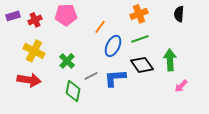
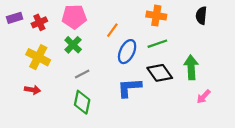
orange cross: (139, 14) -> (156, 16), turned 30
green cross: (67, 61) -> (73, 45), moved
gray line: (91, 76) -> (82, 74), moved
red arrow: (29, 80) -> (33, 90), size x0.6

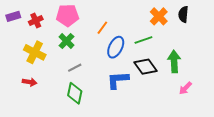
orange cross: (156, 16) -> (159, 16), moved, turned 36

